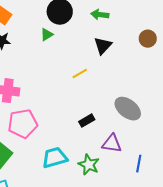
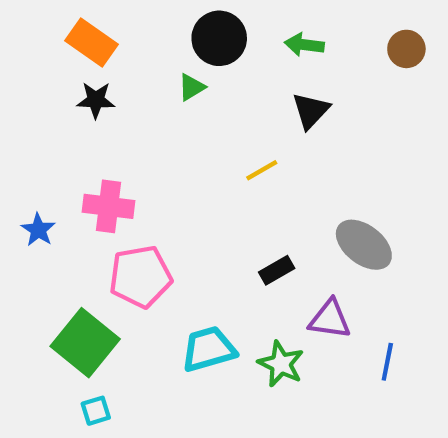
brown circle: (148, 39) -> (406, 49), moved

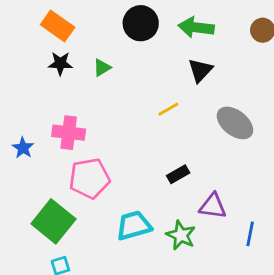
green arrow: (304, 45) -> (196, 27), size x1.4
green triangle: (192, 87) -> (102, 68), moved
gray ellipse: (364, 245) -> (235, 123), moved

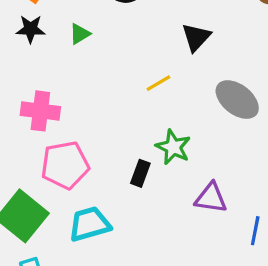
black rectangle: (178, 174) -> (140, 173), moved, turned -40
cyan trapezoid: (134, 226) -> (90, 224), moved
green star: (181, 235) -> (173, 147), moved

